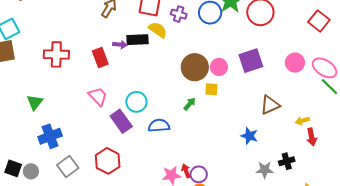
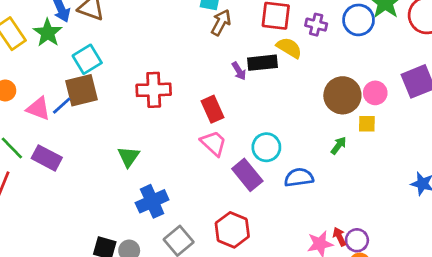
purple arrow: (120, 45) -> (239, 71), turned 56
red rectangle: (100, 57) -> (213, 109), moved

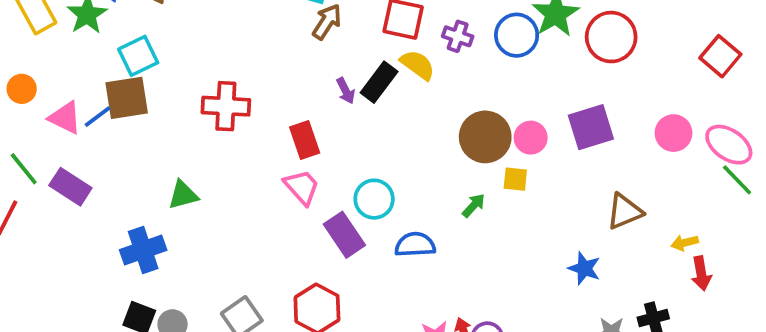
black rectangle: (262, 63) -> (379, 82), turned -52
green triangle: (128, 157) -> (183, 195), turned 35
blue cross: (152, 201) -> (143, 250), moved

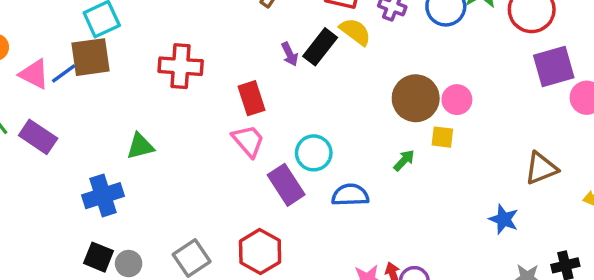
purple square: (591, 127) -> (554, 67), moved

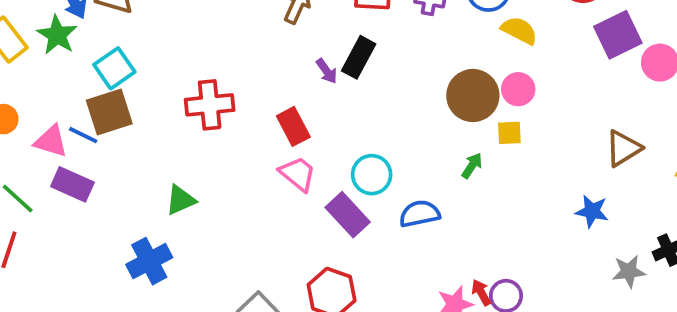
yellow semicircle: (355, 32) -> (519, 30), moved
blue line: (64, 74) -> (83, 135), turned 72
purple rectangle: (38, 137) -> (72, 184), moved

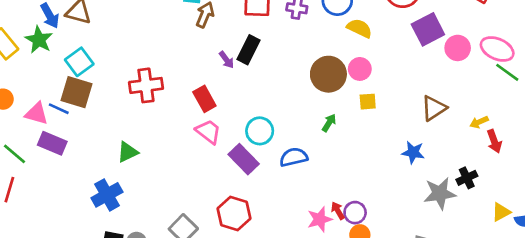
brown square: (109, 112) -> (77, 92), turned 36
yellow square: (509, 133) -> (368, 102), moved
gray star: (629, 271) -> (440, 193), size x1.4

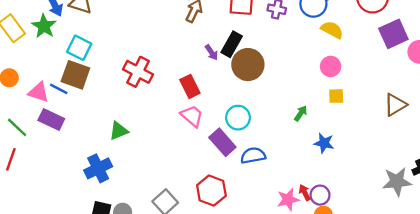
cyan square: (79, 62) -> (79, 48), turned -30
brown circle: (328, 74) -> (248, 65), moved
red cross: (146, 85) -> (138, 72), turned 32
blue star: (413, 152) -> (324, 143), moved
blue semicircle: (294, 157) -> (253, 156), moved

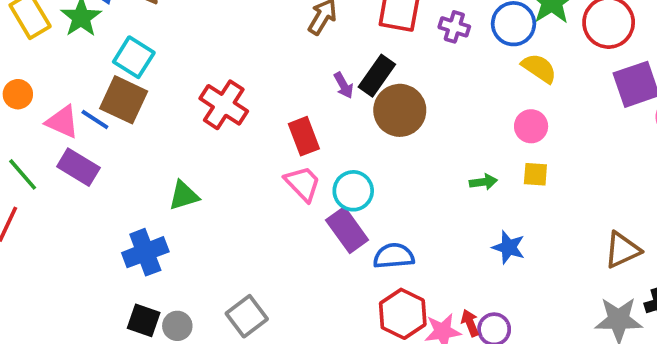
brown triangle: (395, 105) -> (622, 250), moved
green arrow: (301, 113) -> (483, 182), moved, turned 42
cyan circle: (238, 118) -> (353, 191), moved
red hexagon: (211, 191) -> (403, 314), moved

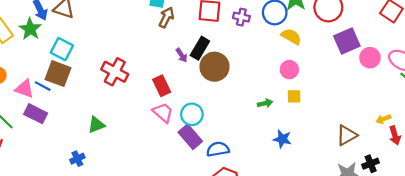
blue cross: (145, 252) -> (77, 159), size x0.6

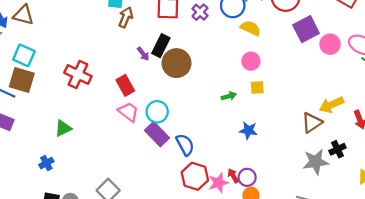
purple cross: (241, 17) -> (200, 12), turned 35
yellow arrow: (383, 119) -> (331, 105), moved, size x1.6
blue semicircle: (218, 149) -> (185, 145), turned 75

